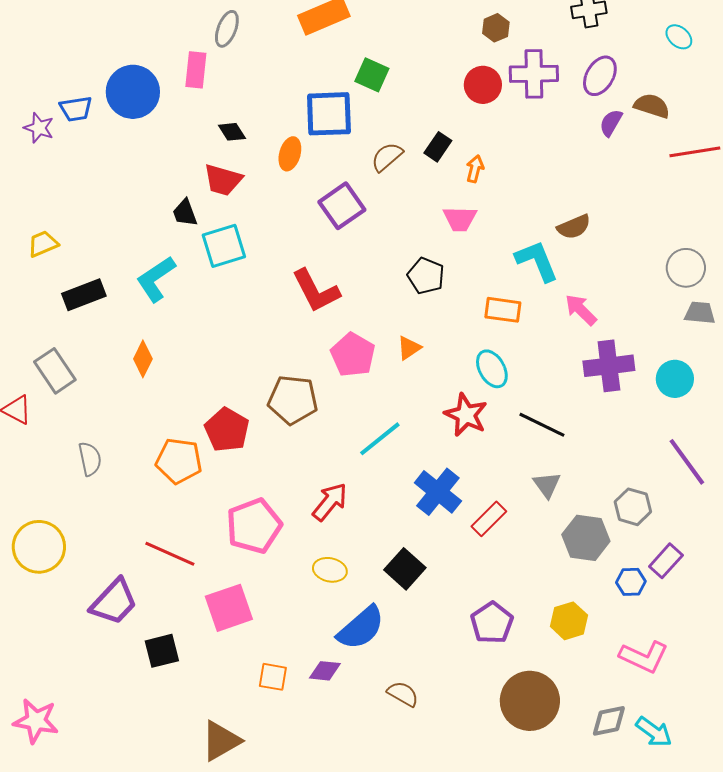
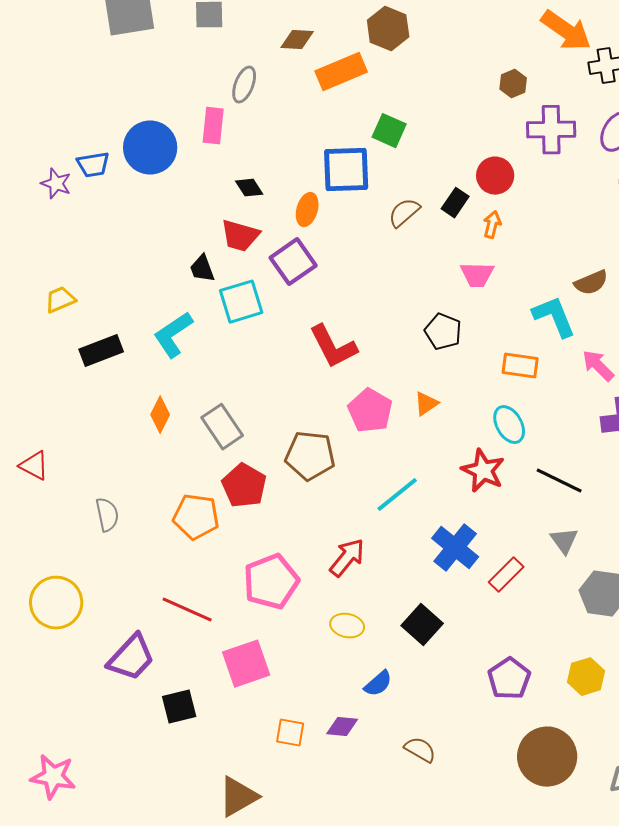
red circle: (483, 85) -> (495, 176), moved
purple square: (342, 206) -> (293, 262), moved
gray rectangle: (55, 371) -> (222, 427), moved
blue semicircle: (361, 628) -> (378, 684), size x0.6

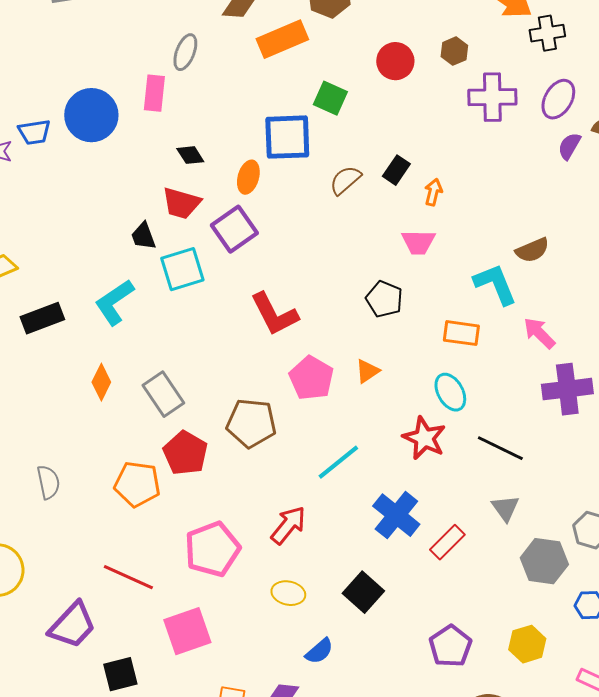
red circle: (495, 176) -> (395, 61), moved

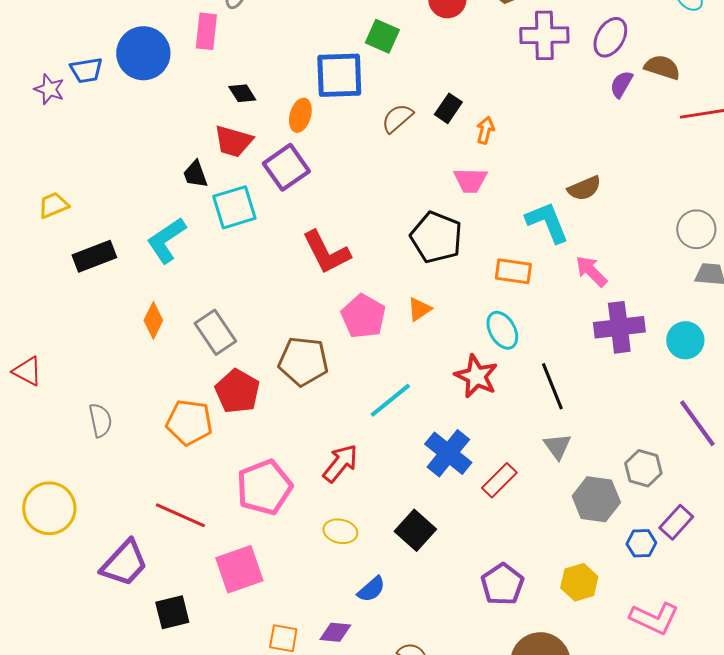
black pentagon: (384, 299) -> (436, 237), size x1.4
black line: (500, 448) -> (552, 386), turned 42

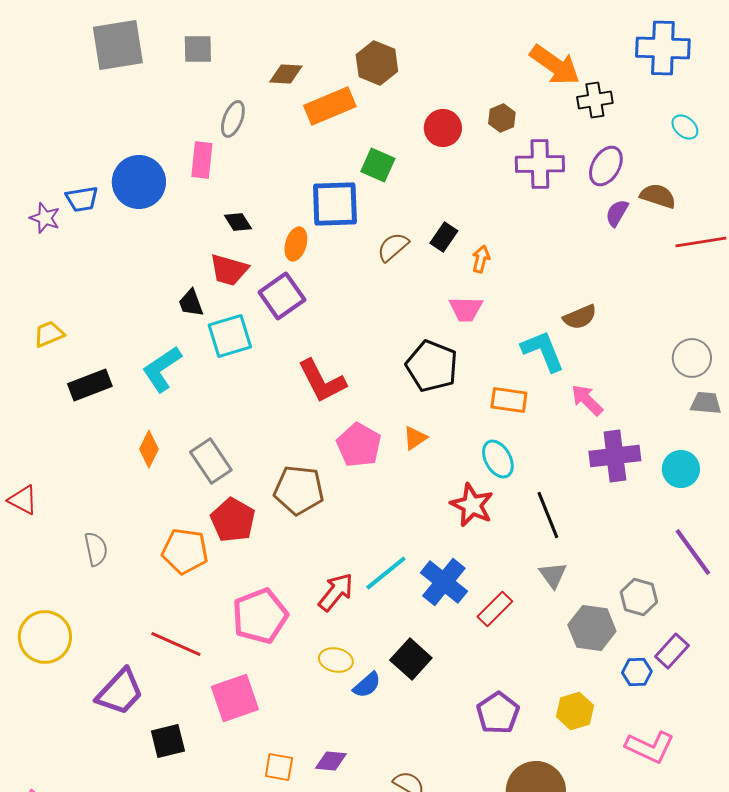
cyan line: (390, 400) -> (386, 573), moved
blue semicircle: (371, 589) -> (367, 685), moved

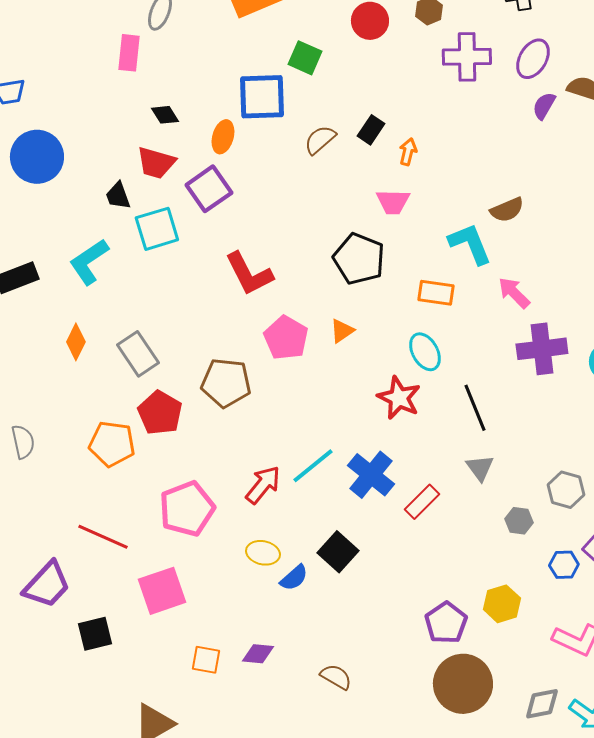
blue circle: (139, 182) -> (37, 157), moved
gray hexagon: (592, 628) -> (519, 521), size x0.6
purple pentagon: (498, 713) -> (446, 623), moved

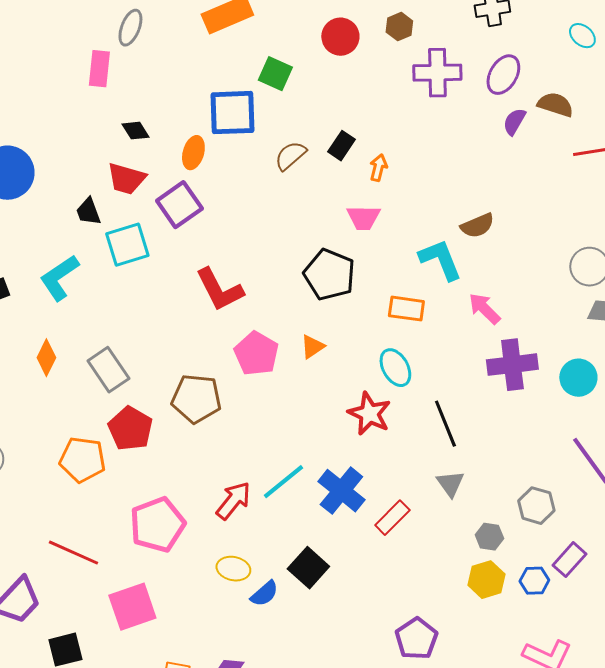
yellow hexagon: (502, 604) -> (486, 580), moved

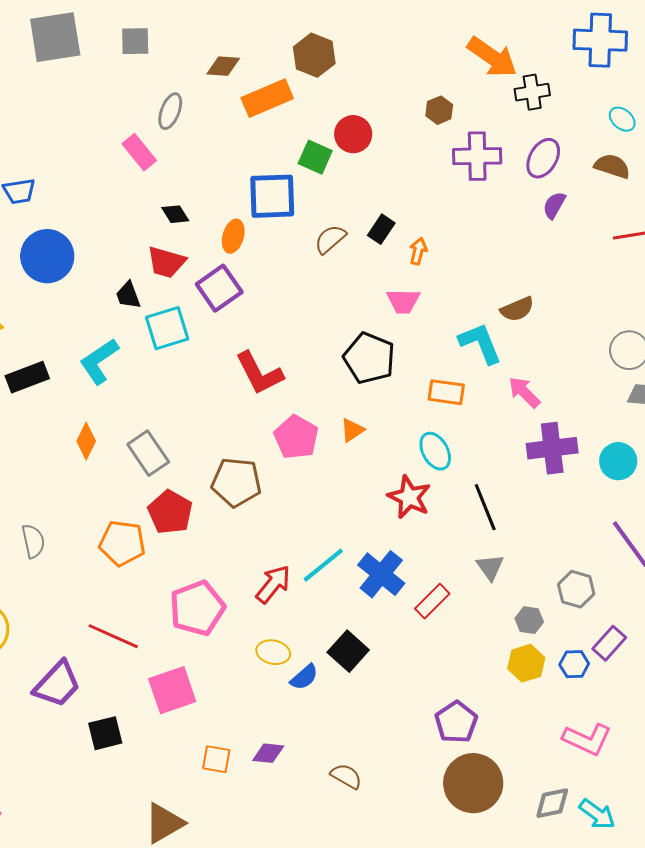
red circle: (340, 37) -> (353, 134), moved
pink rectangle: (99, 69) -> (139, 152), turned -45
brown semicircle: (555, 105) -> (612, 166), moved

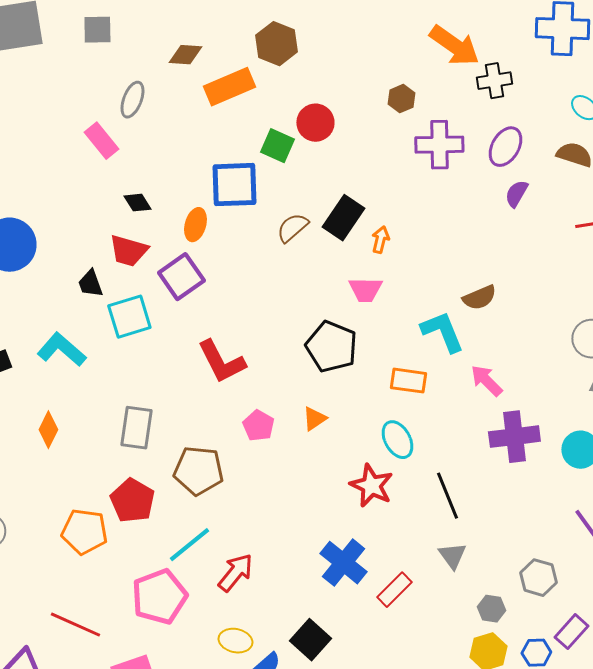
black rectangle: (381, 229) -> (343, 218), size x1.5
cyan L-shape: (99, 361) -> (61, 350), turned 75
pink pentagon: (296, 437) -> (258, 426), size x0.7
gray rectangle: (148, 453) -> (136, 428), moved, turned 42
cyan line: (323, 565) -> (189, 545), moved

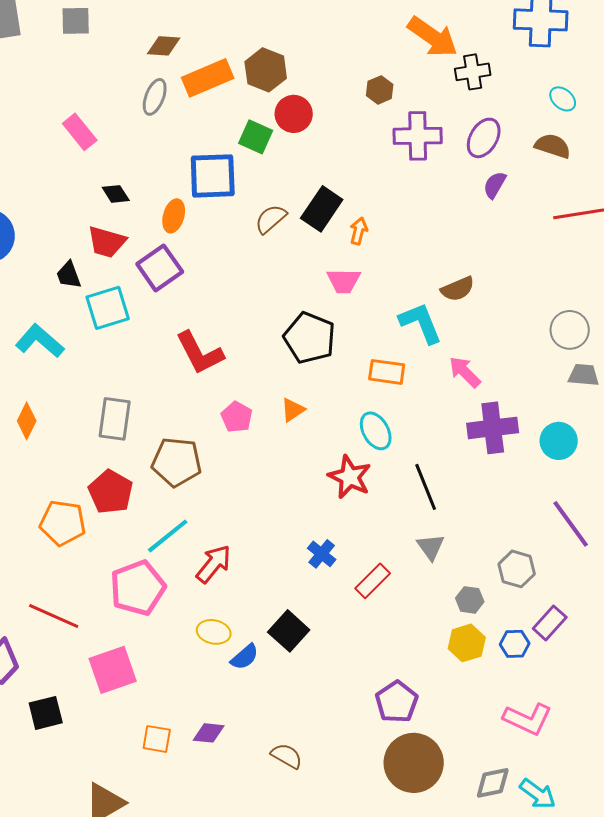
brown hexagon: (276, 44) -> (266, 70), moved
gray ellipse: (132, 100) -> (155, 97), moved
blue cross: (343, 563) -> (322, 554), size x0.6

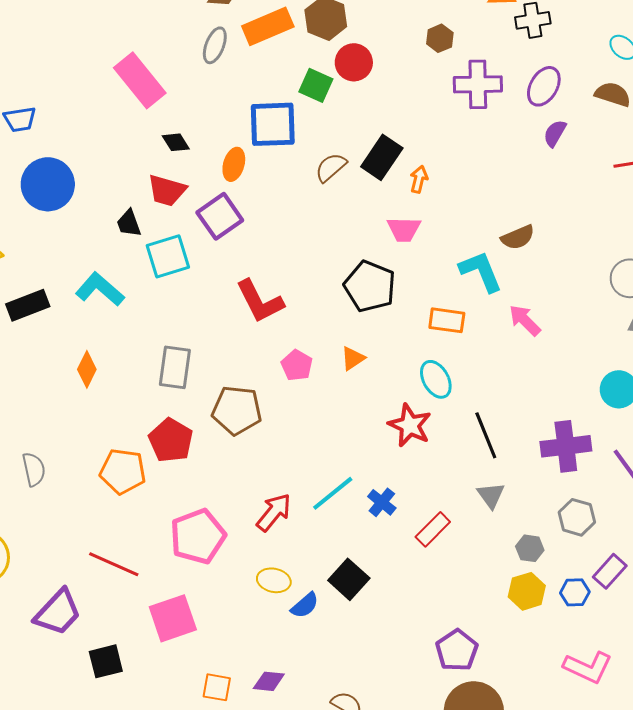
pink rectangle: (80, 132) -> (140, 80), size x1.5
purple cross: (493, 428) -> (566, 446), moved
cyan line: (168, 536) -> (333, 493), moved

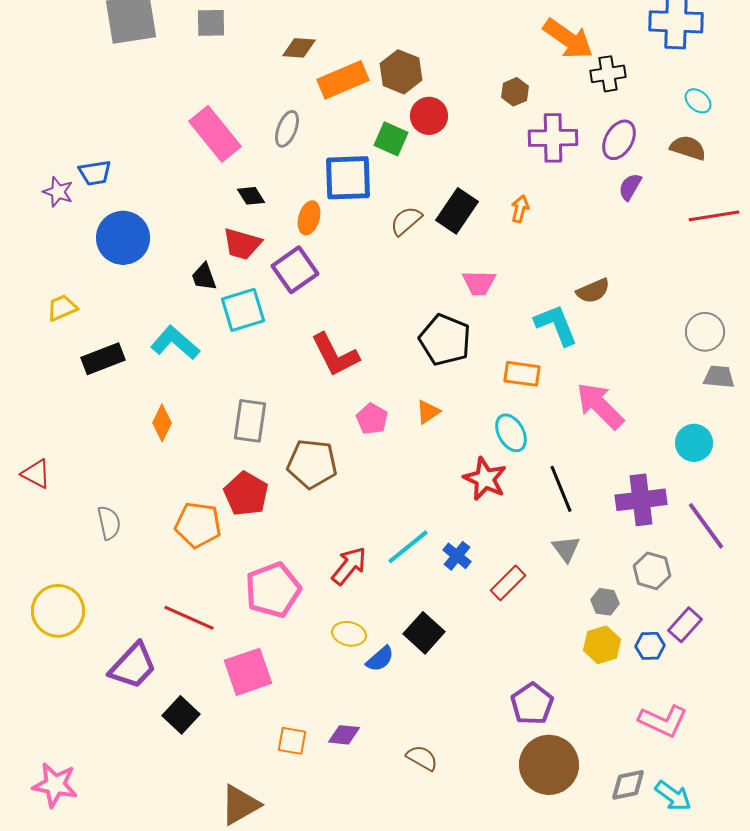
gray ellipse: (215, 45) -> (287, 129), moved
orange arrow: (419, 179) -> (520, 209), moved
pink arrow: (525, 320) -> (600, 406), moved, size x1.5
black square: (106, 661) -> (181, 715), turned -33

